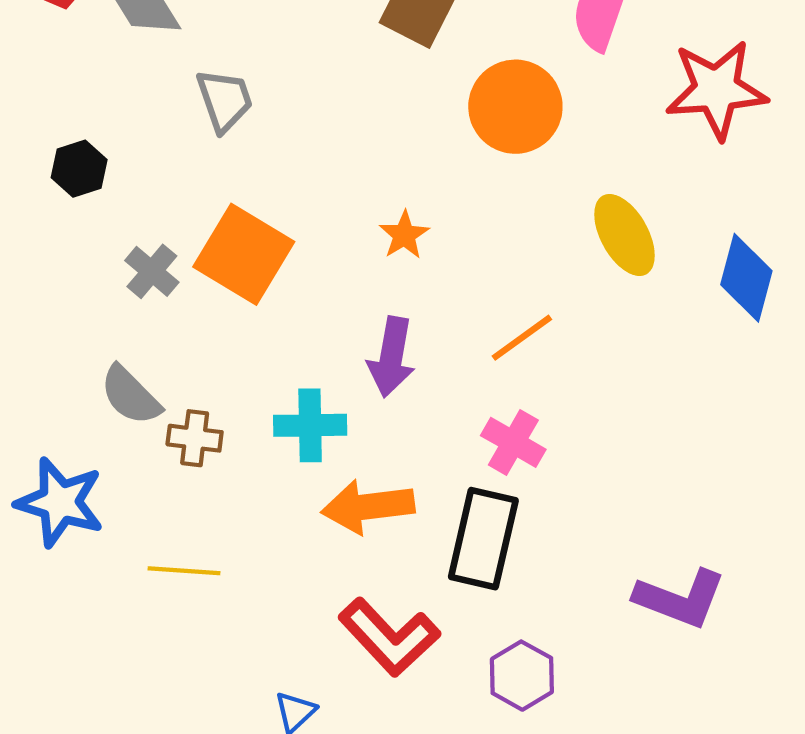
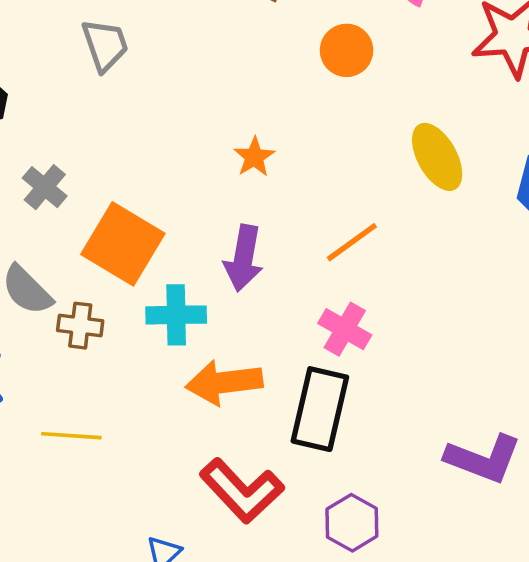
orange circle: (515, 107) -> (347, 50), size x0.7
orange square: (244, 254) -> (123, 244), moved

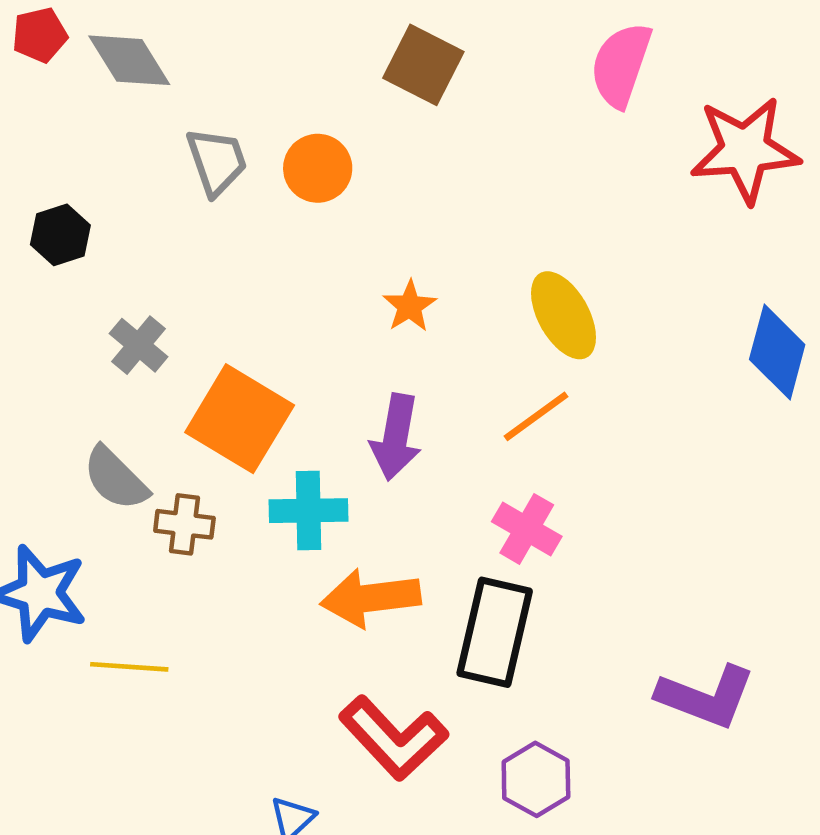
orange circle: (347, 50) -> (318, 168), moved
yellow ellipse: (437, 157) -> (564, 315), moved
yellow line: (71, 436) -> (129, 667), moved

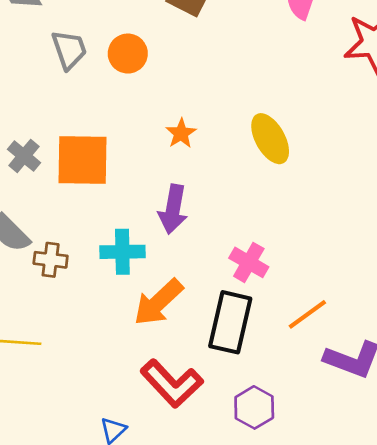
orange line: (536, 416) -> (307, 314), moved
orange square: (240, 419) -> (83, 160), moved, turned -30
orange arrow: (371, 598) -> (158, 302), turned -36

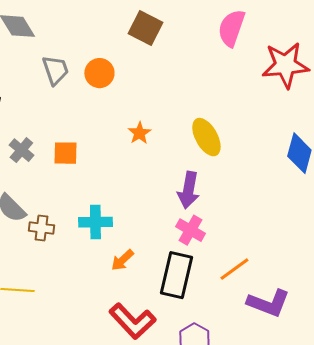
orange square: (83, 160) -> (65, 153), size x0.6
purple arrow: (173, 209) -> (188, 190), moved
orange arrow: (158, 302) -> (122, 260), size x0.6

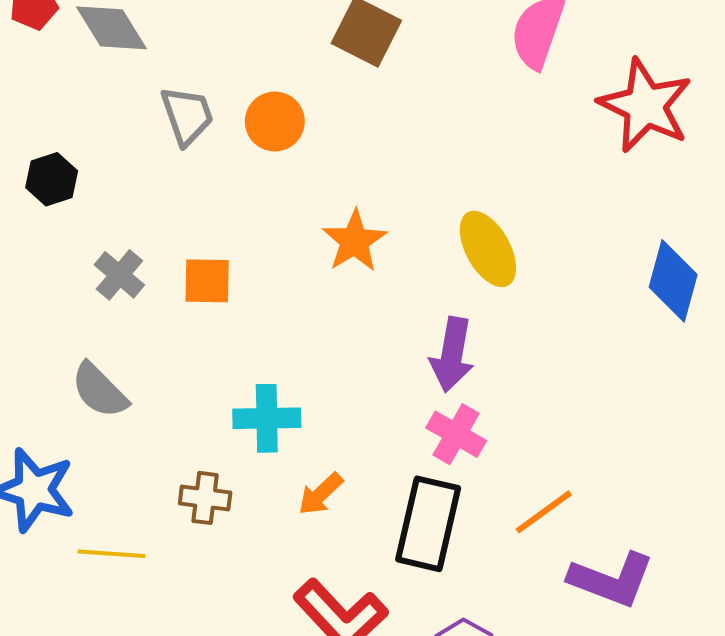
red star: (285, 65) -> (645, 106), turned 30
orange star: (139, 133) -> (354, 241), size x1.4
brown cross: (41, 228) -> (205, 498), moved

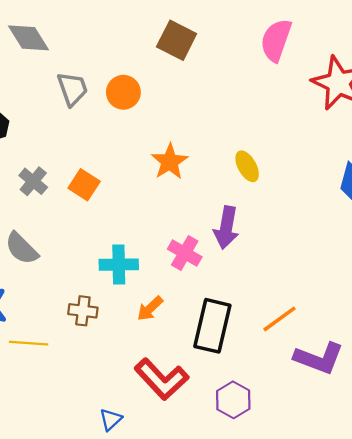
yellow ellipse: (488, 249) -> (247, 166), size x0.7
orange square: (207, 281) -> (84, 185), turned 32
pink cross: (456, 434) -> (185, 253), moved

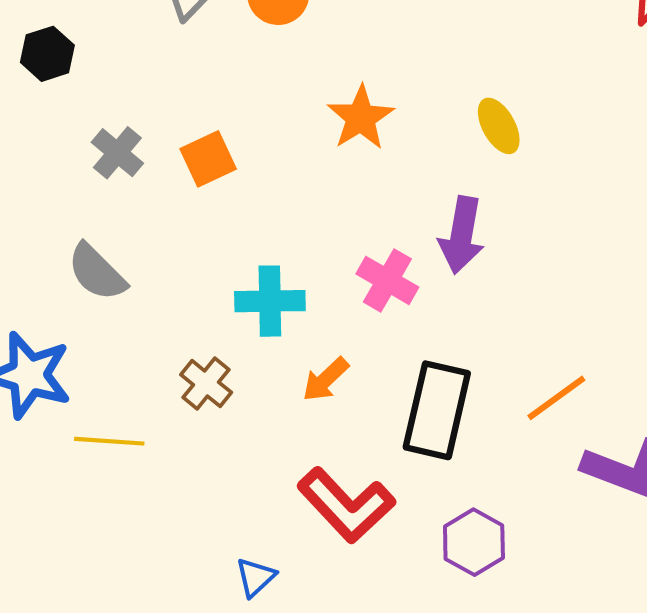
orange square: (84, 185) -> (208, 159), turned 32
brown cross: (83, 311) -> (206, 384), turned 32

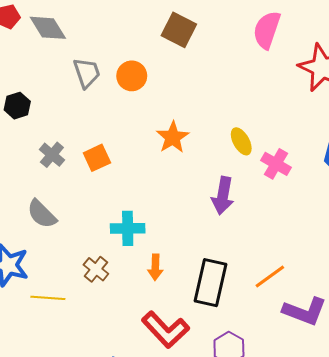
pink cross: (387, 280) -> (276, 164), moved
orange arrow: (326, 379) -> (155, 267), turned -45

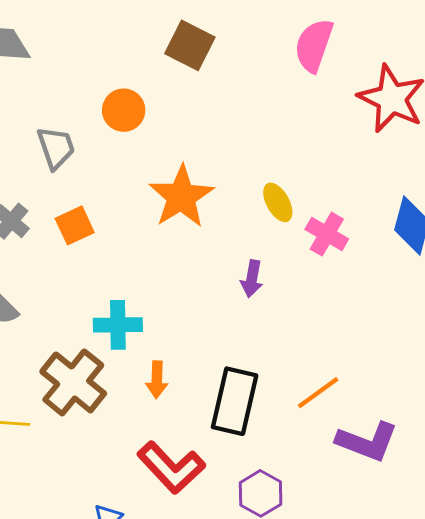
gray trapezoid: (87, 73) -> (56, 148), moved
orange star: (173, 137) -> (181, 197), size x1.4
purple arrow: (223, 196) -> (252, 279), size x0.7
brown cross: (96, 269) -> (73, 382), size x1.8

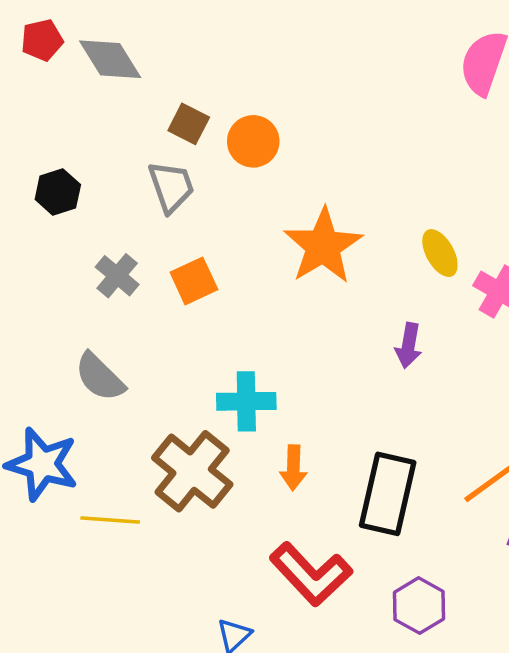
brown square: (190, 45) -> (189, 124), moved, size x0.7

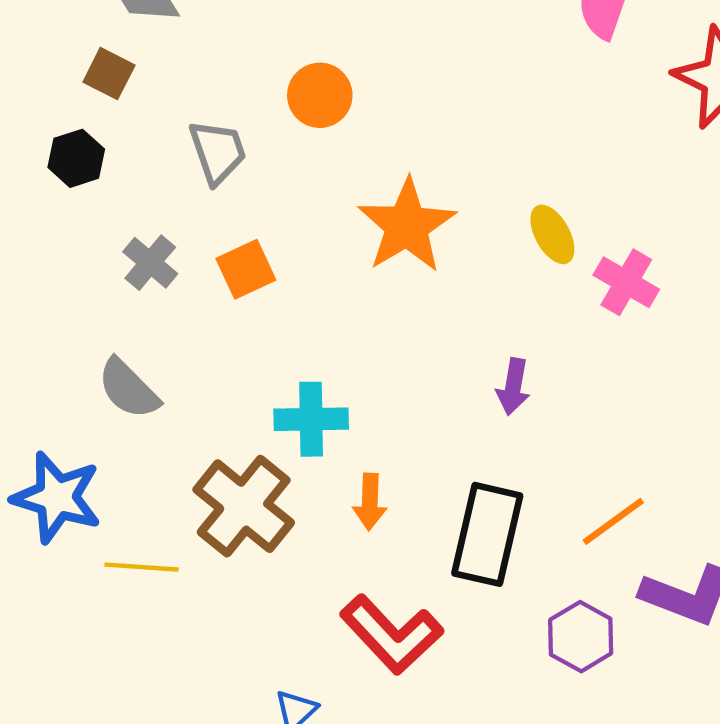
brown square: (189, 124) -> (109, 74), moved
purple arrow: (409, 346) -> (513, 387), moved
purple hexagon: (419, 606) -> (581, 637), moved

